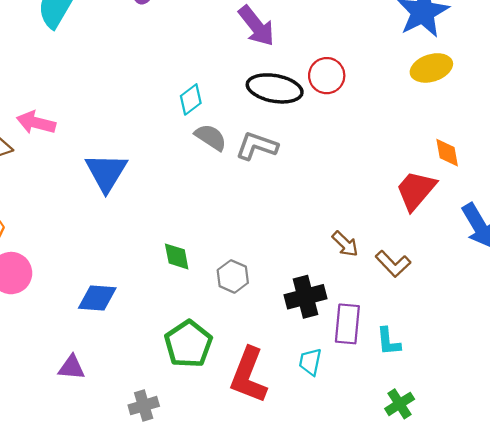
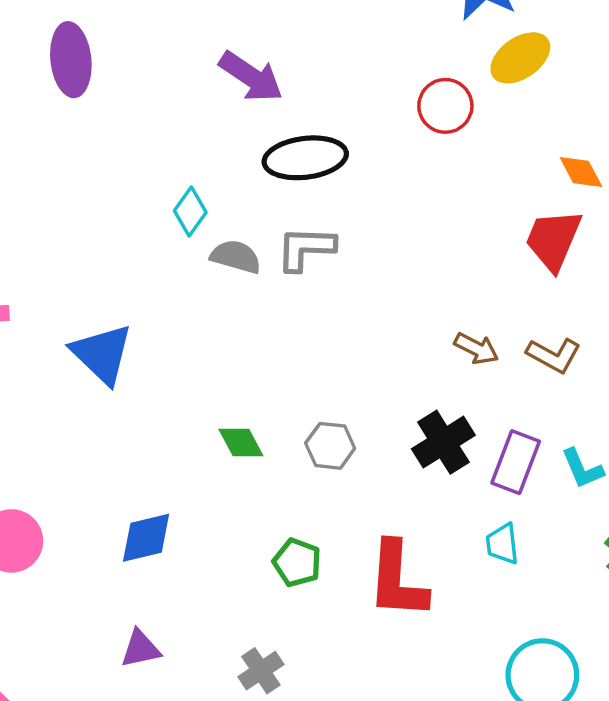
red circle: (327, 76) -> (445, 106), moved
purple rectangle: (347, 324) -> (516, 462), turned 33
green pentagon: (188, 344) -> (297, 562), size x0.7
cyan trapezoid: (310, 362) -> (502, 544), moved

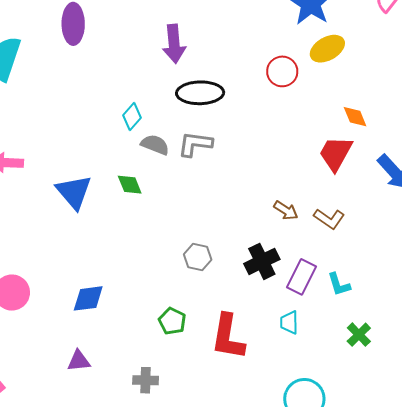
purple arrow: (251, 77) -> (174, 44), turned 45
green diamond: (241, 442) -> (130, 185), moved
gray cross: (261, 671) -> (146, 380), turned 30

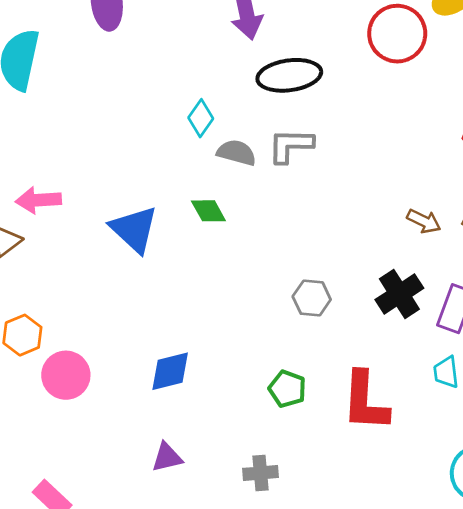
red circle: (282, 71) -> (397, 34), size x1.4

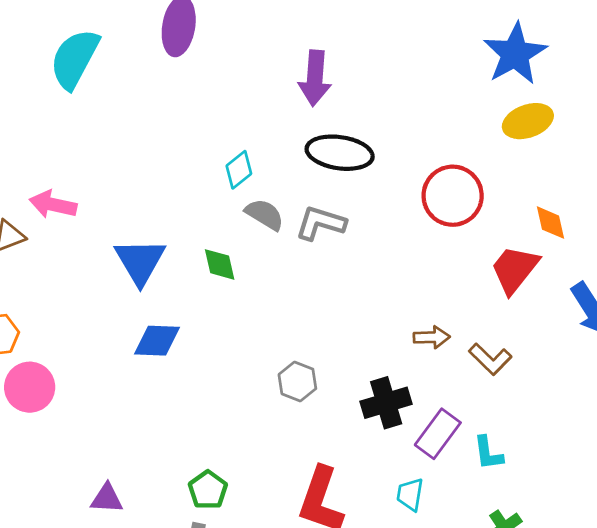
red circle: (397, 34) -> (453, 196), moved
brown arrow: (424, 221) -> (432, 337), turned -44
blue diamond: (170, 371) -> (157, 341), moved
green pentagon: (287, 389) -> (208, 490), moved

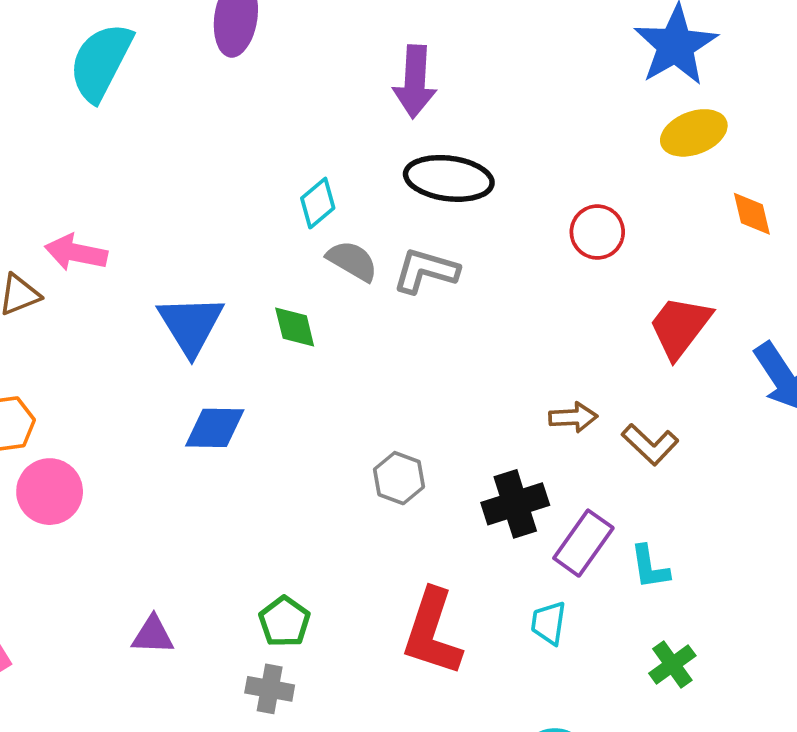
red circle: (453, 196) -> (597, 232), size x0.7
orange diamond: (551, 223) -> (752, 214), moved

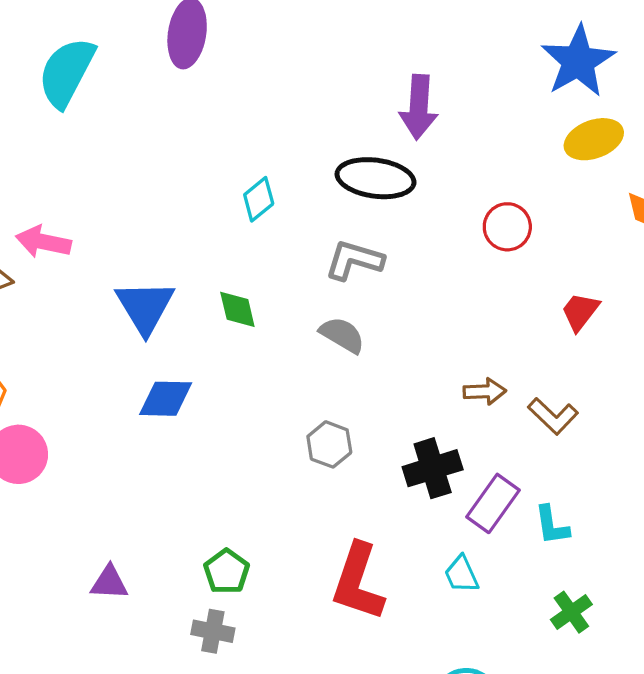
purple arrow: (415, 82) -> (419, 107), moved
gray semicircle: (352, 261) -> (342, 335), moved
red trapezoid: (680, 327) -> (580, 312), size x0.7
cyan trapezoid: (549, 623) -> (462, 574), turned -33

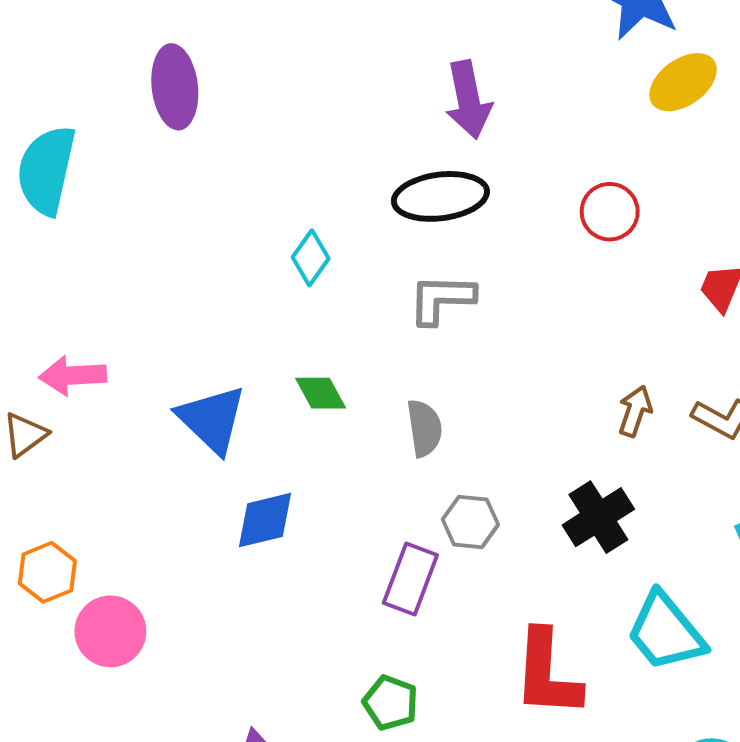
gray semicircle: (342, 335) -> (424, 428), moved, turned 66
brown arrow: (485, 391) -> (635, 411), turned -54
purple rectangle: (493, 503) -> (410, 579), moved
cyan trapezoid: (462, 574) -> (666, 632), size x1.8

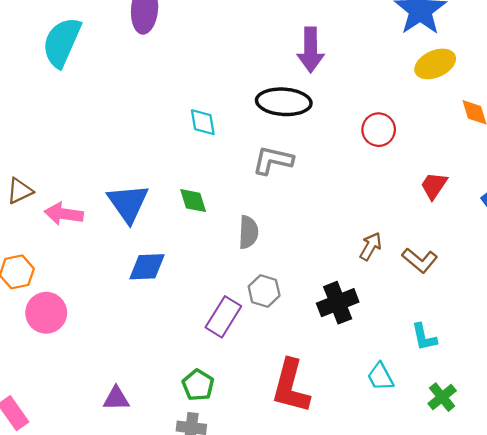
cyan diamond: (311, 258) -> (203, 122), turned -56
pink arrow: (73, 375) -> (64, 214), moved
cyan trapezoid: (666, 632) -> (380, 377), moved, size x0.6

